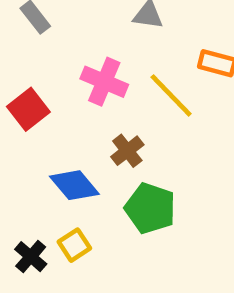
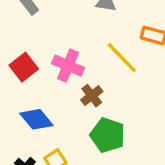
pink cross: (104, 82) -> (68, 66), moved
blue diamond: (74, 185) -> (36, 119), moved

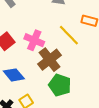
brown cross: (92, 96) -> (50, 60), size x1.6

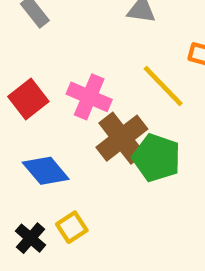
green pentagon: (60, 85) -> (157, 158), moved

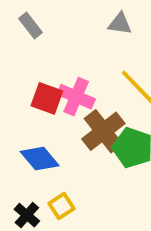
red square: (28, 99) -> (47, 98), moved, turned -32

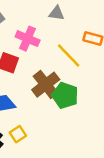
pink cross: (76, 97) -> (28, 39), moved

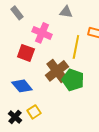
yellow line: (69, 55) -> (76, 47), turned 55

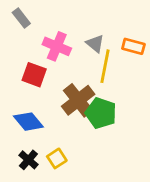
gray triangle: (66, 12) -> (95, 44), moved, turned 32
yellow square: (34, 112) -> (57, 158), moved
black cross: (15, 117) -> (28, 160), moved

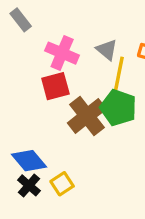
red square: (34, 75) -> (55, 86), moved, turned -35
green pentagon: (101, 113) -> (118, 108), moved
blue diamond: (28, 122) -> (29, 161), moved

